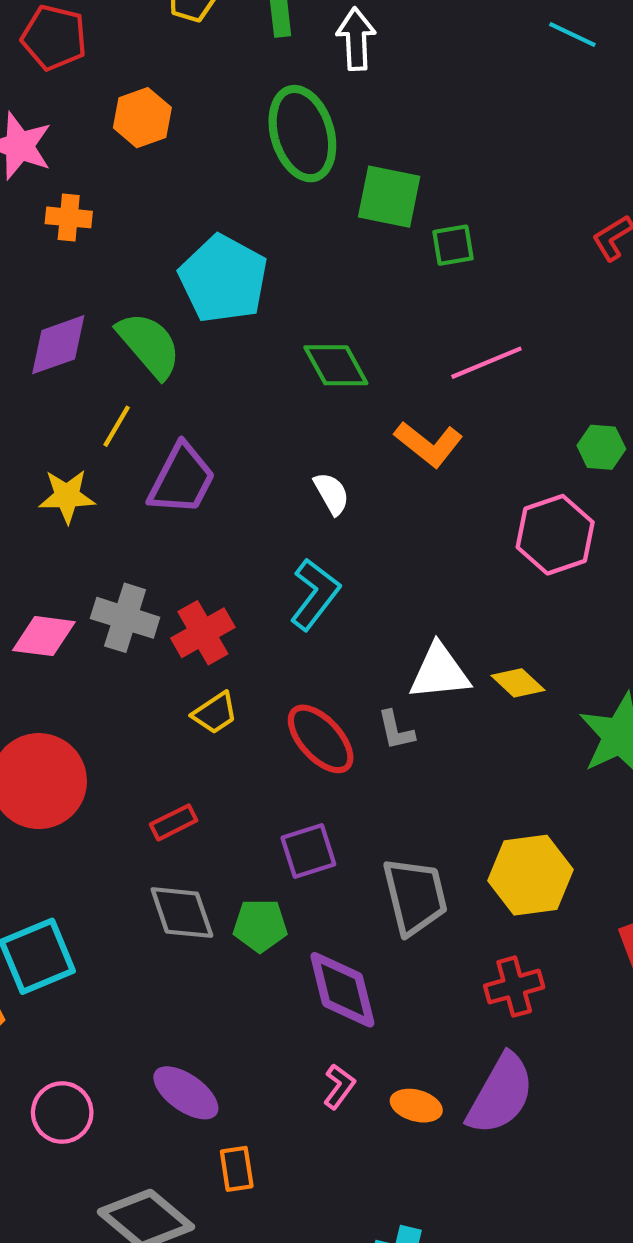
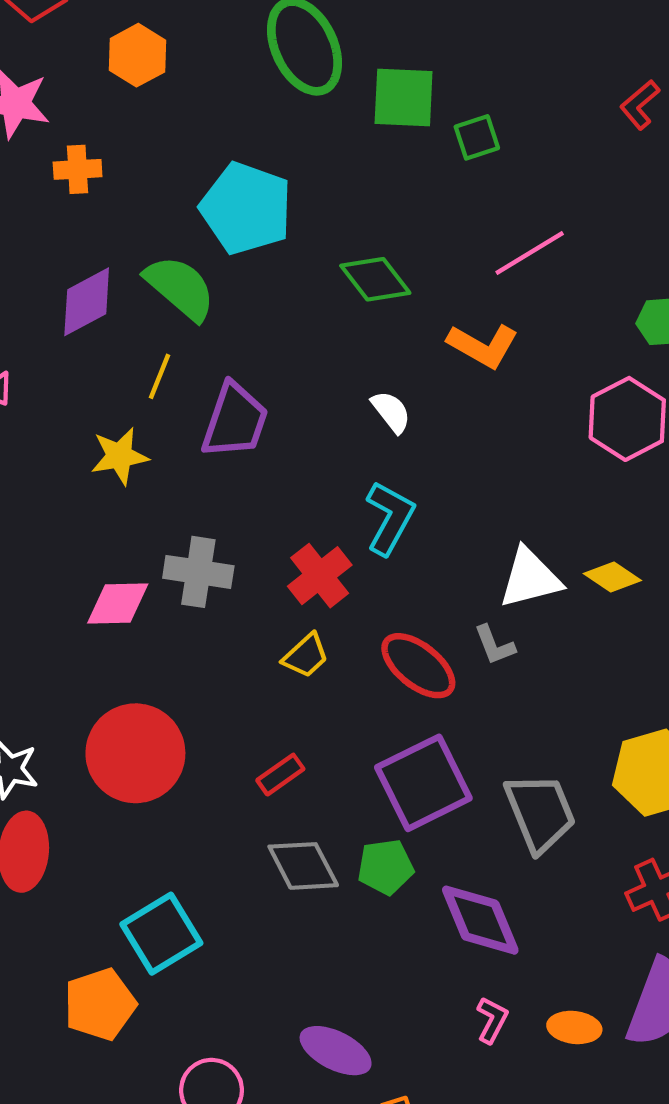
red cross: (203, 633) -> (320, 576), moved
purple square: (308, 851) -> (423, 783), size x1.6

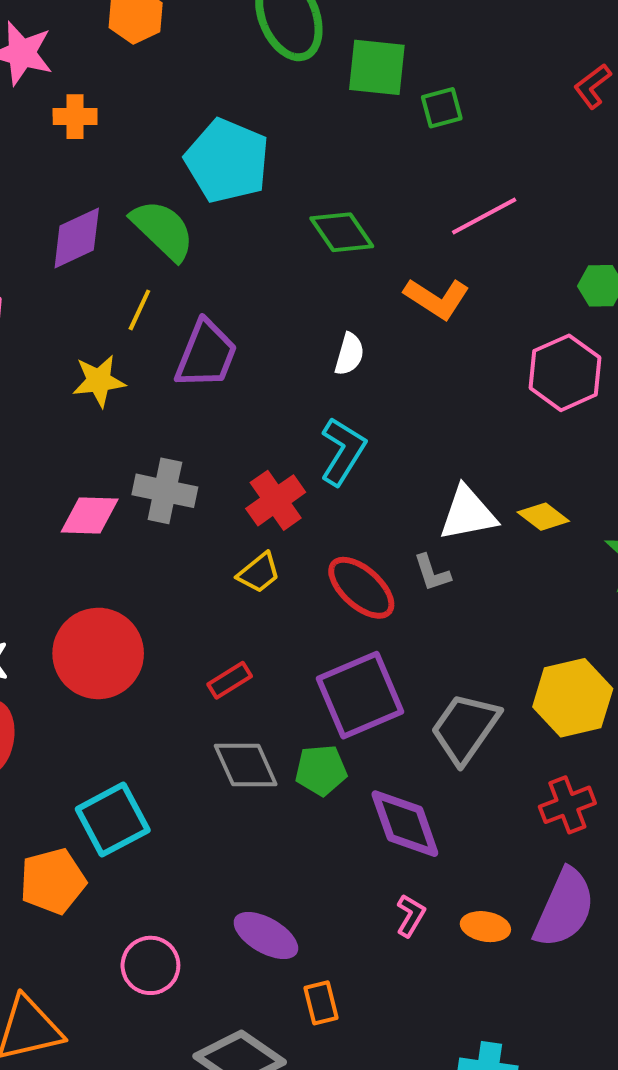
white semicircle: (391, 412) -> (349, 354), turned 51
gray trapezoid: (540, 812) -> (465, 728), turned -126

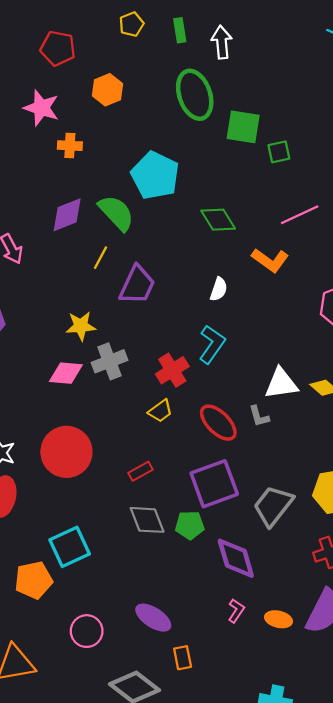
yellow star: (99, 381) -> (81, 326), moved
gray cross: (165, 491) -> (109, 361), turned -36

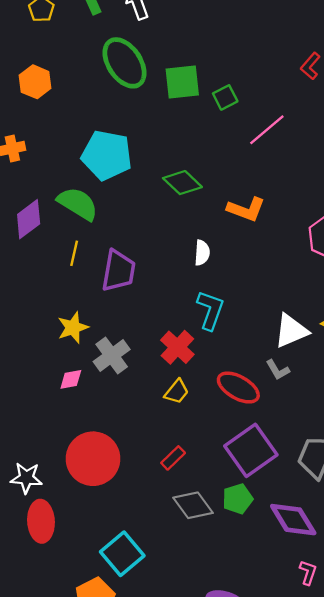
pink line: (300, 215) -> (267, 130), moved
pink diamond: (66, 373) -> (71, 379), size x0.7

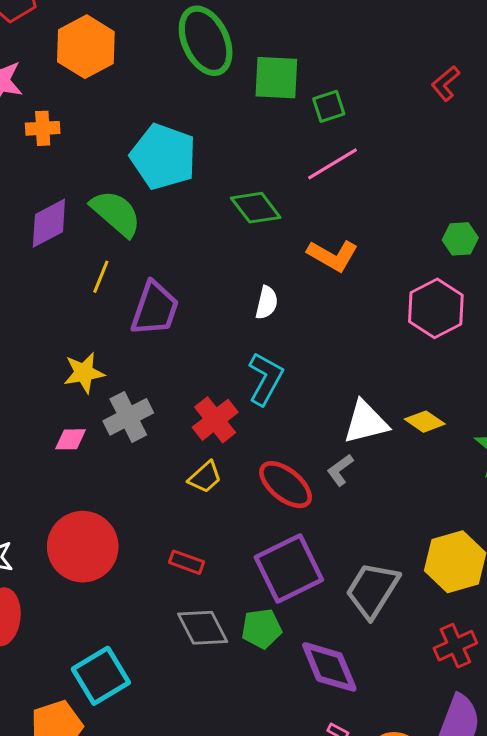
orange hexagon: (35, 82) -> (86, 47), size x1.4
pink line: (267, 130) -> (333, 164), moved
gray L-shape: (278, 370) -> (340, 470), turned 75
red rectangle: (173, 458) -> (187, 562), turned 55

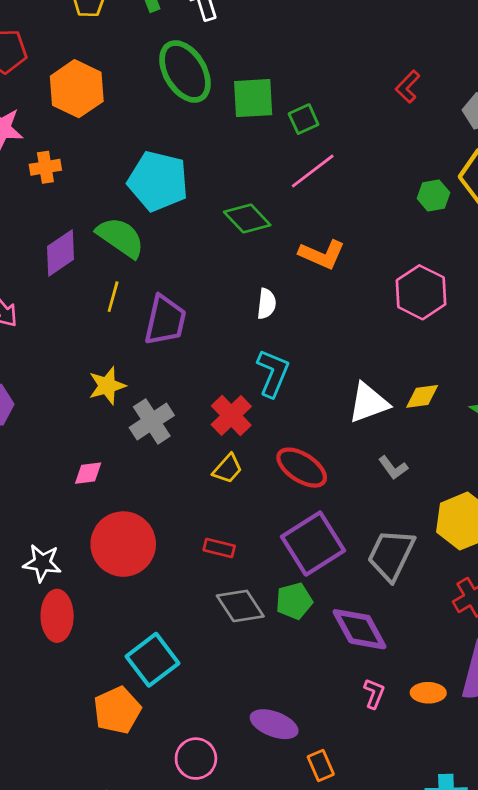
green hexagon: (460, 239) -> (433, 195), moved
yellow diamond: (425, 422) -> (422, 396), turned -36
pink diamond: (70, 439) -> (88, 473), moved
gray L-shape: (340, 470) -> (393, 468), moved, turned -84

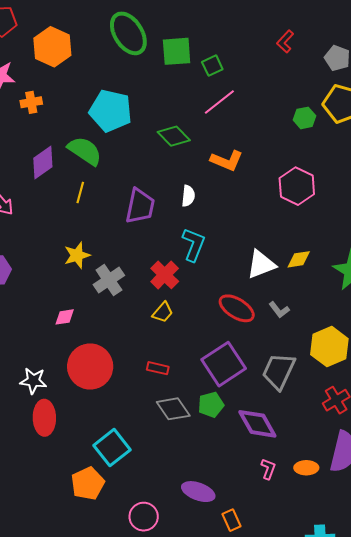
purple trapezoid: (165, 320) -> (140, 206), moved
red ellipse: (302, 468) -> (237, 308), moved

